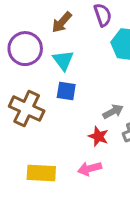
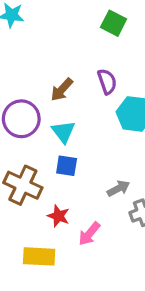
red star: (98, 136) -> (59, 216), moved
pink arrow: (90, 169) -> (89, 234), moved, turned -35

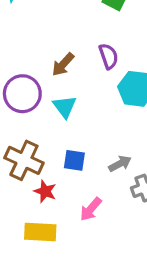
blue square: (67, 166) -> (74, 160), moved
red star: (59, 216) -> (45, 191), moved

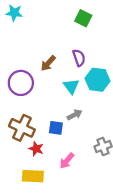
cyan triangle: (65, 107) -> (71, 86), moved
gray arrow: (120, 164) -> (75, 115), moved

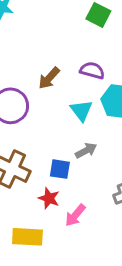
purple semicircle: (79, 58) -> (92, 70), turned -56
red star: (36, 149) -> (49, 198), moved

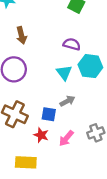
brown arrow: (49, 78) -> (21, 35), moved, turned -56
pink arrow: (75, 215) -> (66, 138), moved

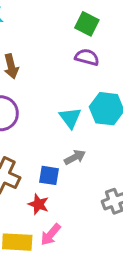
purple semicircle: (72, 44) -> (87, 57), moved
pink arrow: (66, 138) -> (51, 235), moved

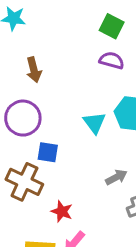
gray arrow: (75, 157) -> (116, 177), moved
blue square: (49, 175) -> (48, 152), moved

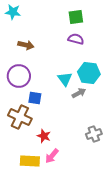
green square: (112, 26) -> (76, 17), turned -35
brown arrow: (34, 70) -> (26, 45), turned -63
gray arrow: (116, 177) -> (79, 93), moved

